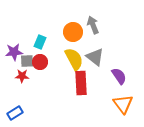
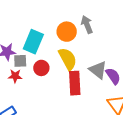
cyan rectangle: (40, 42) -> (33, 42), size x1.6
gray triangle: (95, 57) -> (98, 70), moved
red circle: (40, 62) -> (41, 68), moved

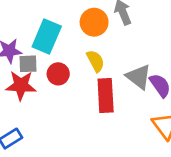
yellow semicircle: (68, 59) -> (96, 61), size x0.7
red star: (15, 76) -> (21, 85), size x1.5

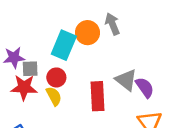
cyan rectangle: (47, 37) -> (64, 45), moved
yellow semicircle: (96, 61) -> (54, 96), moved

